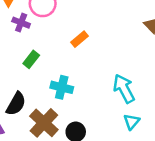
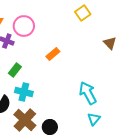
cyan cross: (62, 87) -> (24, 92), moved

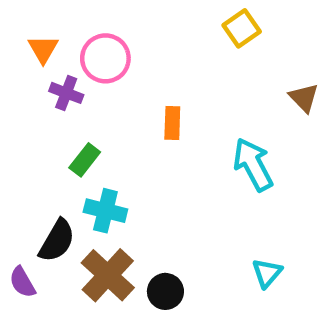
orange rectangle: (53, 54) -> (172, 123), turned -48
cyan arrow: (88, 93) -> (253, 165), moved

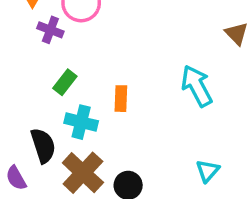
orange rectangle: (172, 123) -> (121, 99), moved
black semicircle: (57, 241) -> (43, 146), turned -48

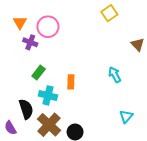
cyan arrow: (197, 86) -> (115, 75), size x0.7
cyan triangle: (208, 171) -> (126, 116), moved

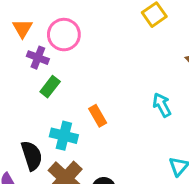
green rectangle: (39, 73) -> (50, 87), moved
orange rectangle: (71, 82) -> (98, 116), turned -32

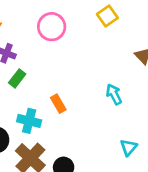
pink circle: (64, 35) -> (52, 27), moved

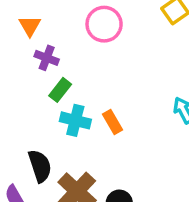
cyan cross: (29, 121) -> (75, 120), moved

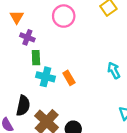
green rectangle: (60, 90) -> (36, 58), turned -40
black semicircle: (40, 166) -> (23, 106), turned 30

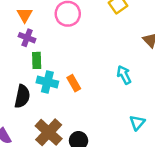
orange triangle: (17, 17) -> (25, 15), moved
black semicircle: (23, 106) -> (22, 96), moved

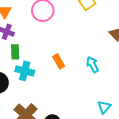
orange rectangle: (74, 83) -> (59, 61), moved

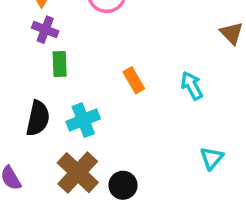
cyan cross: (25, 71) -> (83, 120), moved, turned -36

